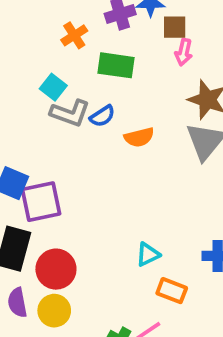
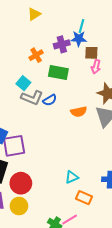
orange semicircle: (139, 137) -> (79, 112), moved

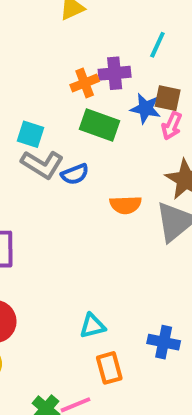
blue star: (79, 39) -> (146, 108), moved
orange cross: (36, 55) -> (85, 83), moved
cyan square: (23, 83) -> (31, 134), turned -32
orange rectangle: (84, 198) -> (109, 368), turned 42

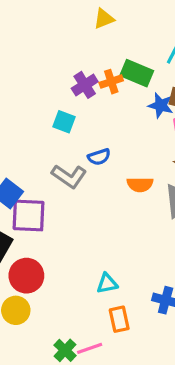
purple cross: (115, 73) -> (85, 85), moved, turned -30
green rectangle: (99, 125) -> (137, 73), moved
gray L-shape: (42, 164) -> (69, 176), moved

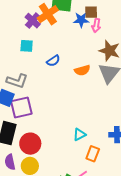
orange cross: (111, 82) -> (48, 14), size x1.5
gray L-shape: (69, 176) -> (17, 81), moved
orange rectangle: (119, 319) -> (93, 154), turned 49

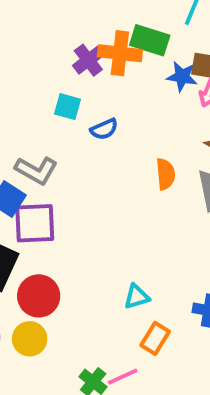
orange cross: (48, 14) -> (120, 53), turned 30
blue semicircle: (53, 61) -> (104, 129), moved
orange semicircle: (82, 70) -> (166, 174), turned -91

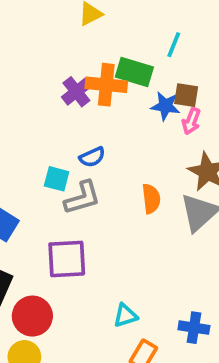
cyan square: (67, 107) -> (57, 179), moved
gray L-shape: (36, 170) -> (82, 198), moved, turned -45
purple square: (35, 223) -> (67, 259), moved

